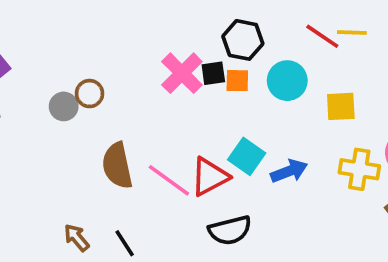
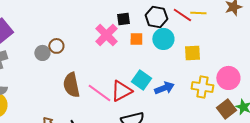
black hexagon: (243, 40) -> (156, 17), moved
black square: (213, 73) -> (123, 19), moved

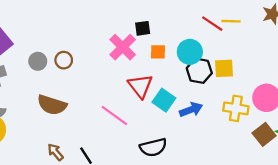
black hexagon: (156, 17) -> (199, 71), moved
gray circle: (42, 53) -> (38, 61), moved
brown semicircle: (71, 85) -> (52, 105), moved, turned -60
red triangle: (121, 91) -> (140, 86), moved, turned -40

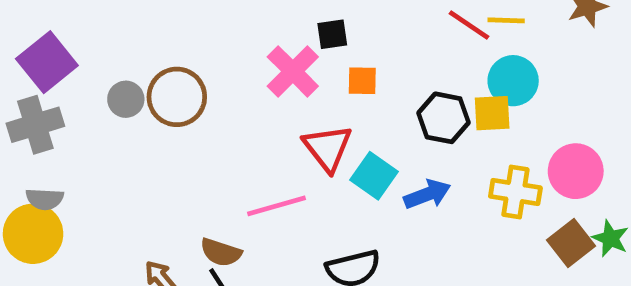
cyan circle: (190, 52) -> (513, 81), moved
brown circle: (64, 60) -> (177, 97), size x1.6
brown semicircle: (52, 105) -> (221, 252), moved, size x0.7
pink line: (114, 116) -> (277, 206), turned -52

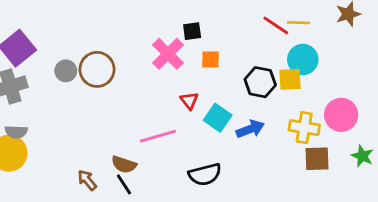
red triangle: (328, 148) -> (189, 101), size x0.6
brown square: (571, 243) -> (317, 159), moved, turned 36

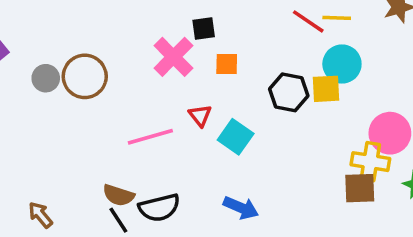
yellow cross: (304, 128) -> (370, 162), moved
blue arrow: (250, 129) -> (241, 208), moved, turned 44
pink line: (158, 136) -> (150, 137), moved
black semicircle: (205, 174) -> (159, 208), moved
brown arrow: (87, 180) -> (40, 215), moved

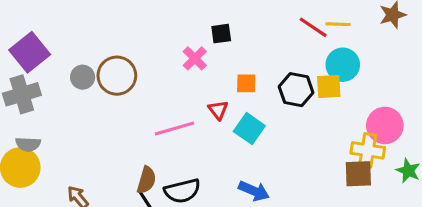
pink cross: (173, 57) -> (195, 58), size x0.7
orange square: (227, 64) -> (246, 83), moved
brown semicircle: (118, 195) -> (146, 180), turned -92

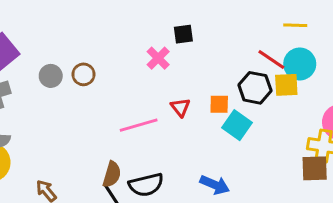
red line: (313, 27) -> (271, 60), moved
brown circle: (117, 76) -> (83, 74), size x0.6
orange square: (246, 83) -> (219, 104), moved
cyan square: (249, 129) -> (237, 125), moved

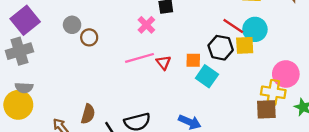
gray circle: (51, 76) -> (72, 25), moved
pink line: (139, 125) -> (139, 58), moved
brown semicircle: (112, 174) -> (88, 114), moved

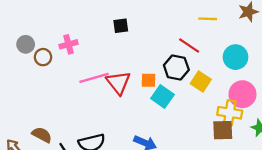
pink cross: (146, 25) -> (69, 44), moved, turned 30
cyan circle: (255, 29) -> (236, 57), moved
yellow square: (245, 45) -> (201, 81), moved, turned 36
red triangle: (163, 63) -> (118, 83), size x1.6
brown semicircle: (88, 114) -> (42, 135), turned -78

